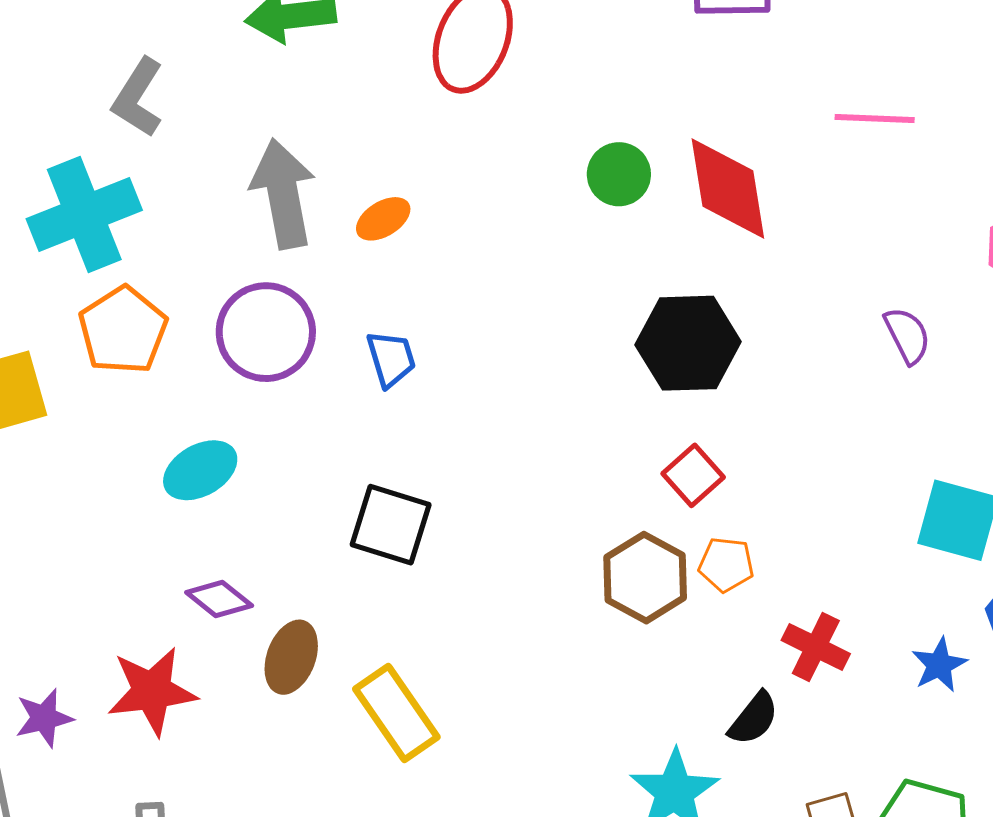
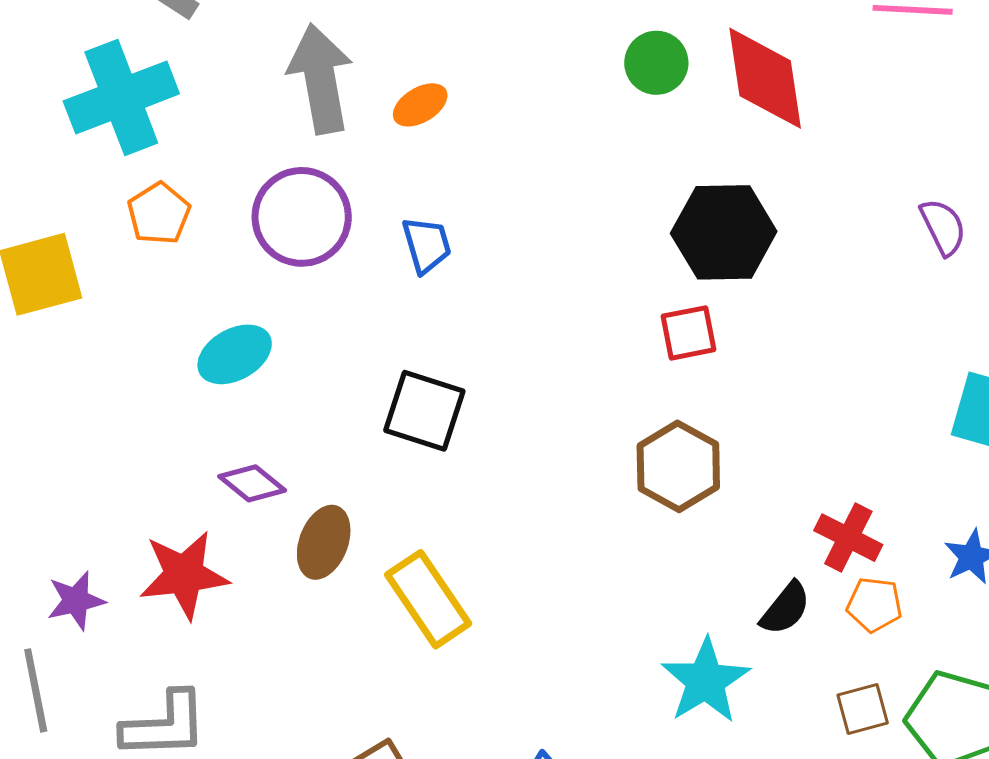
orange pentagon: (123, 330) -> (159, 214), size x0.7
red square: (693, 475) -> (688, 333), moved, turned 30
orange pentagon: (726, 564) -> (874, 605), moved

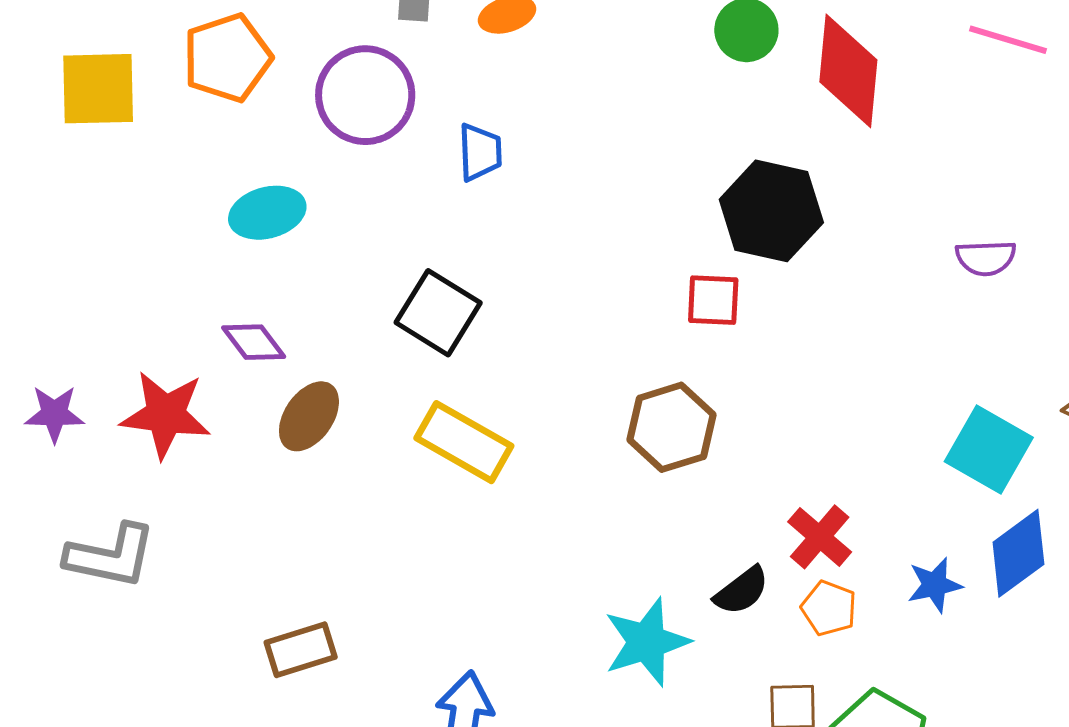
orange pentagon: (159, 214) -> (227, 58), size x1.4
purple semicircle: (943, 227) -> (986, 258), turned 100
yellow rectangle: (428, 599) -> (464, 442), moved, turned -40

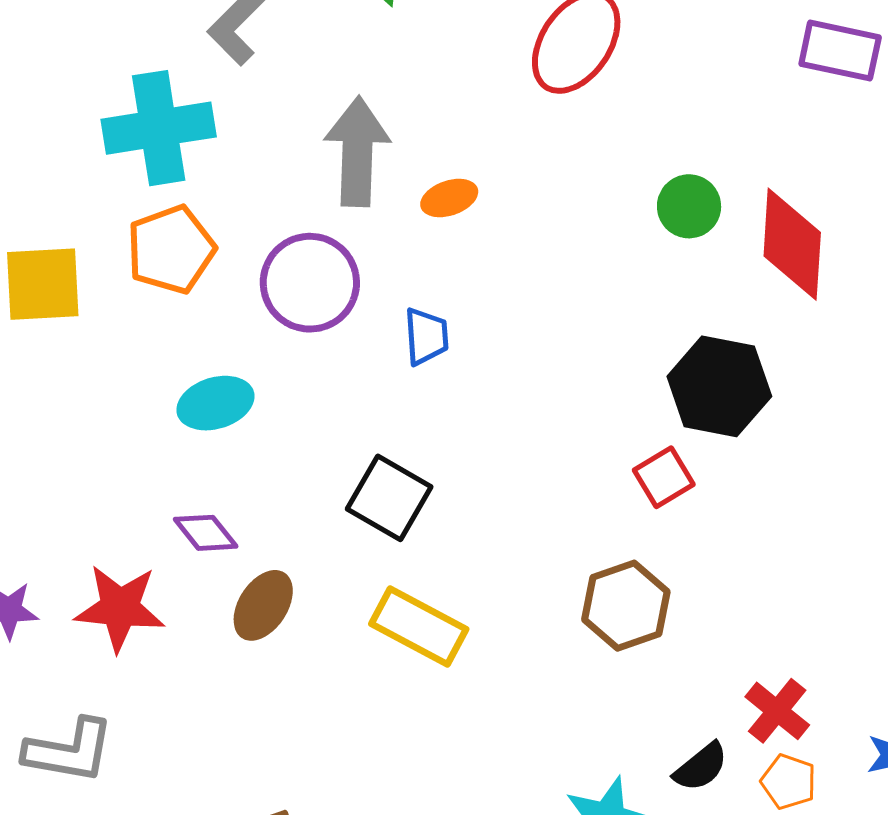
red square: (713, 300) -> (664, 477), turned -32

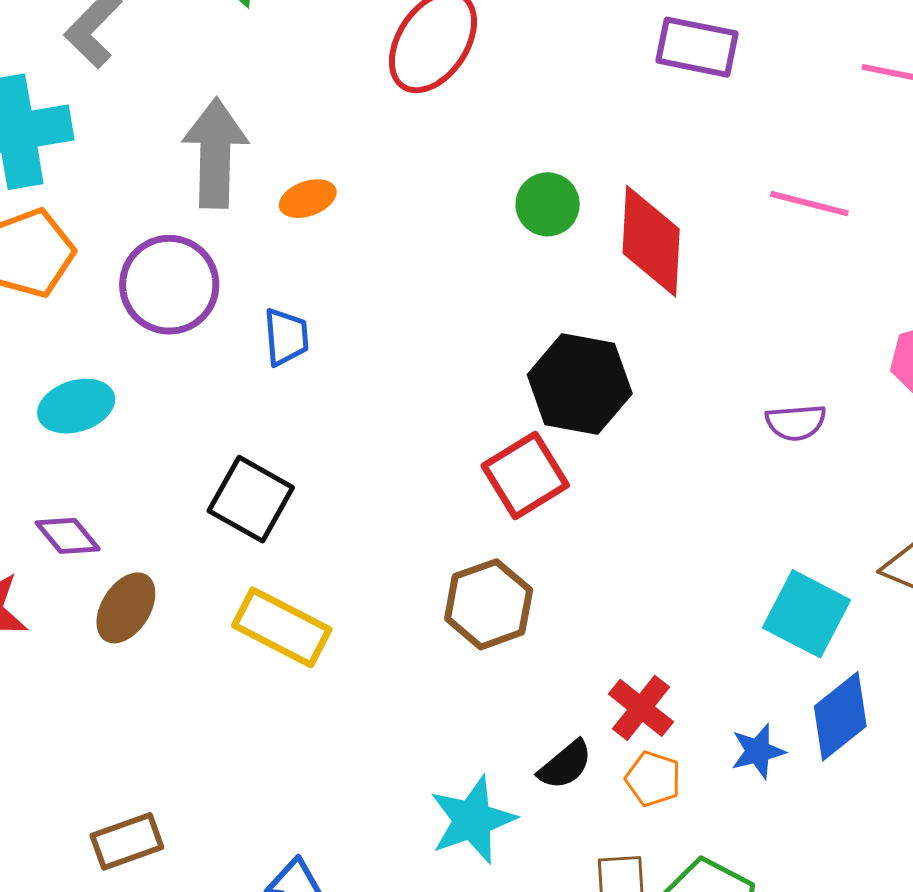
red square: (664, 477) -> (525, 476), size x1.4

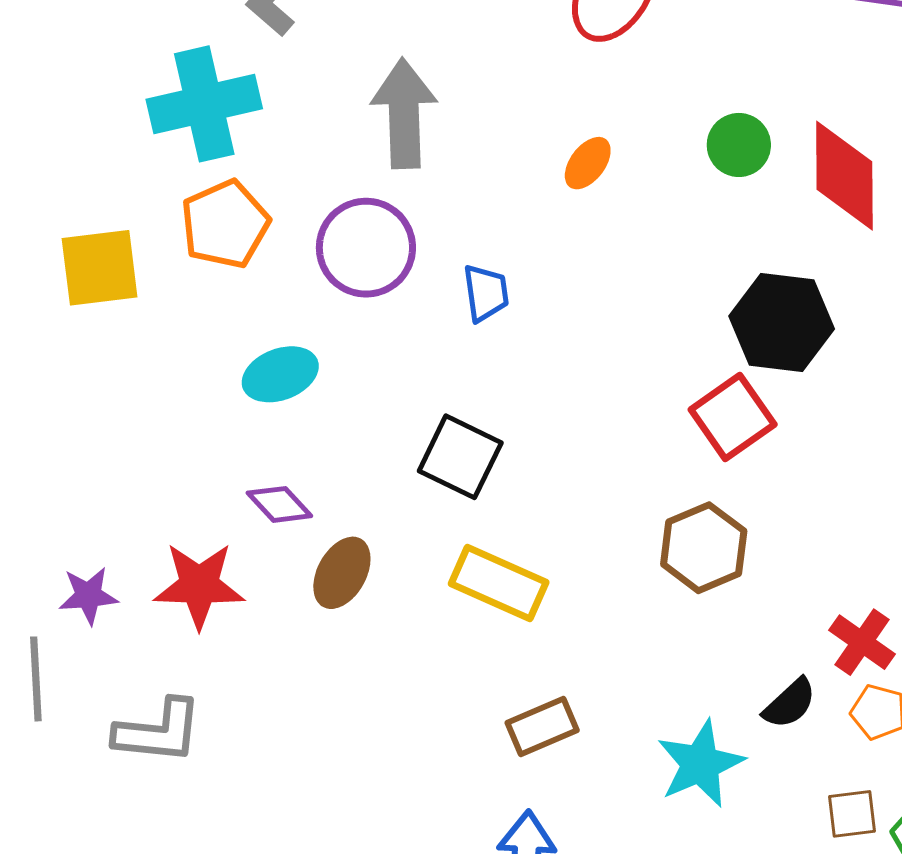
orange ellipse: (308, 199) -> (588, 163), moved, turned -30
brown rectangle: (127, 841) -> (542, 727), moved

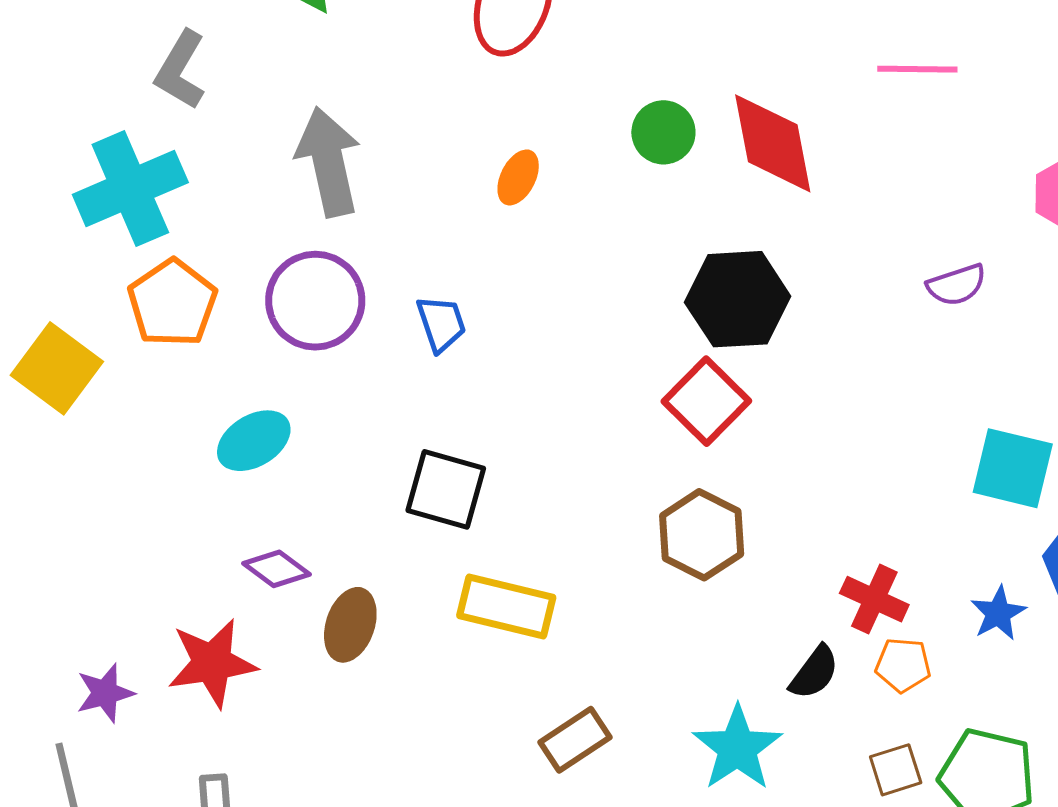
yellow square: (100, 268) -> (57, 368), turned -36

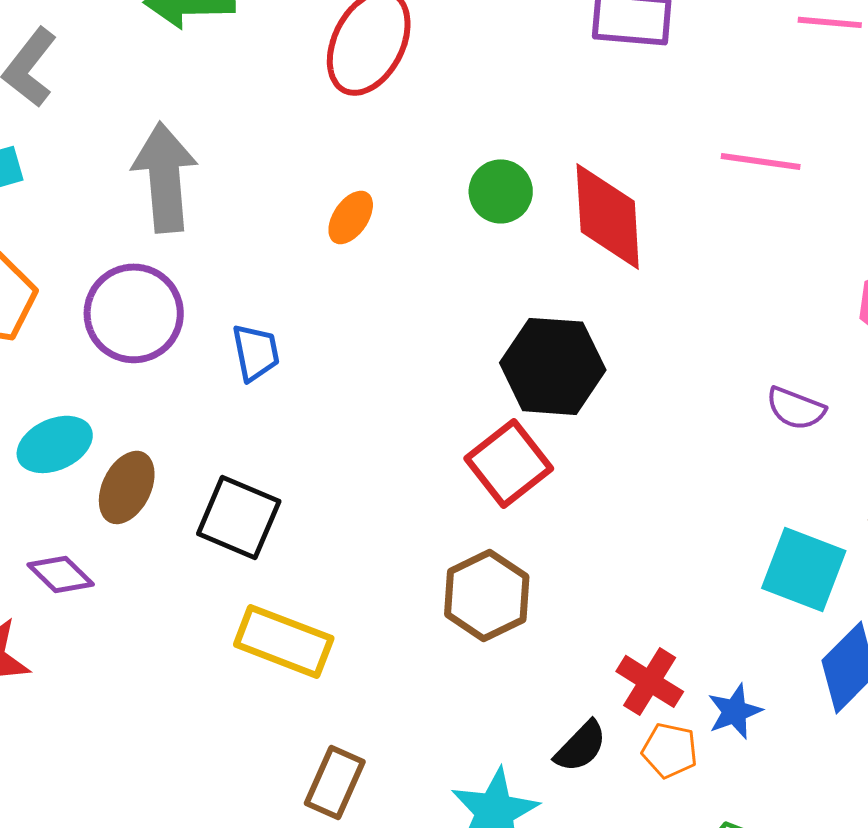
purple semicircle: (957, 285) -> (796, 408), moved, turned 32
blue star: (998, 613) -> (735, 711), moved
brown ellipse: (350, 625) -> (127, 487), moved
brown rectangle: (575, 740) -> (335, 782), turned -40

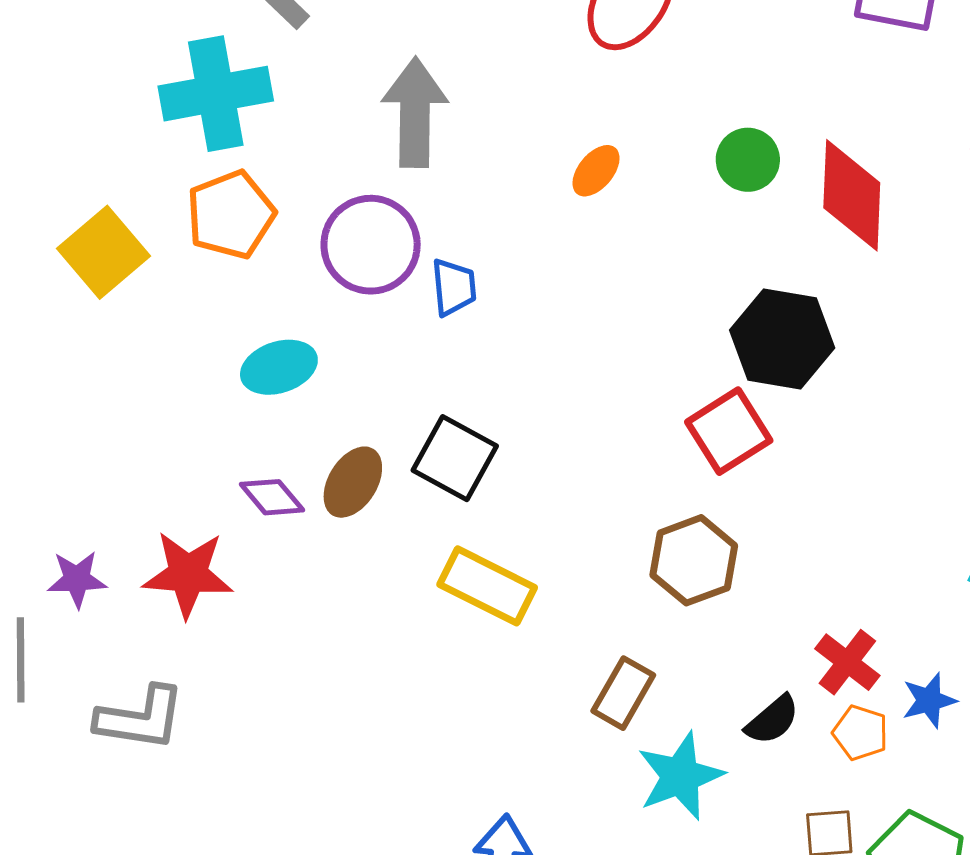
blue trapezoid: (256, 352) -> (454, 287), moved
brown ellipse: (127, 487) -> (353, 482), moved
brown rectangle: (335, 782) -> (623, 693), moved

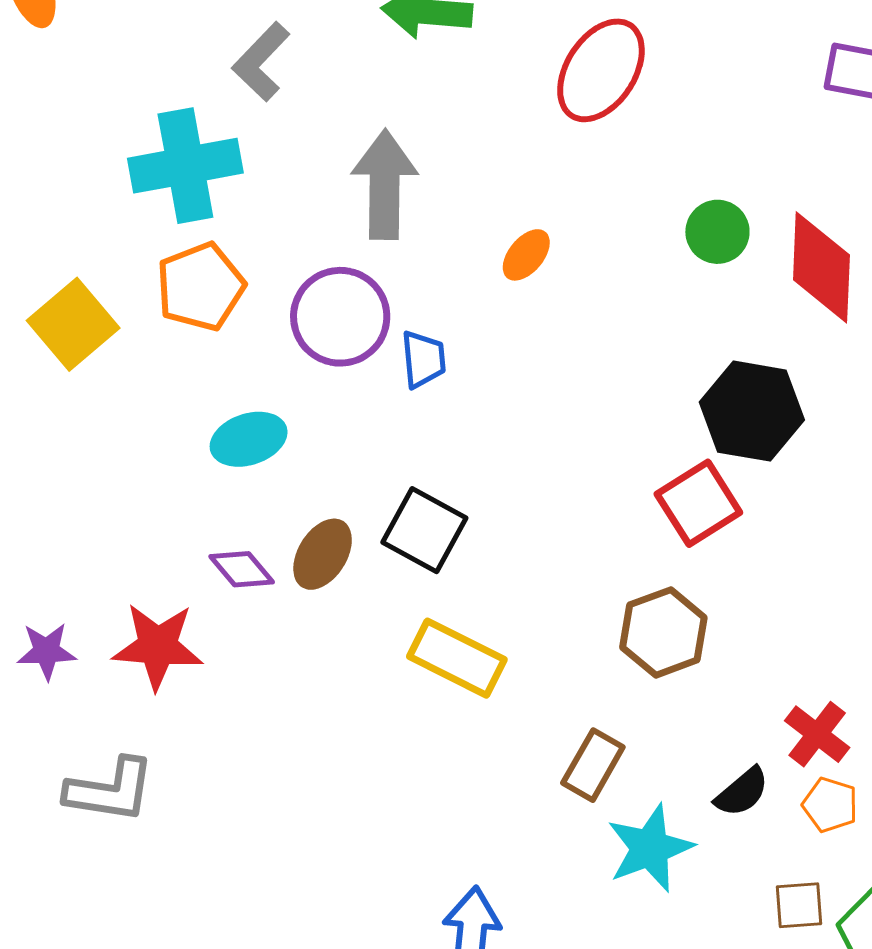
orange ellipse: (596, 171) -> (526, 255), moved

